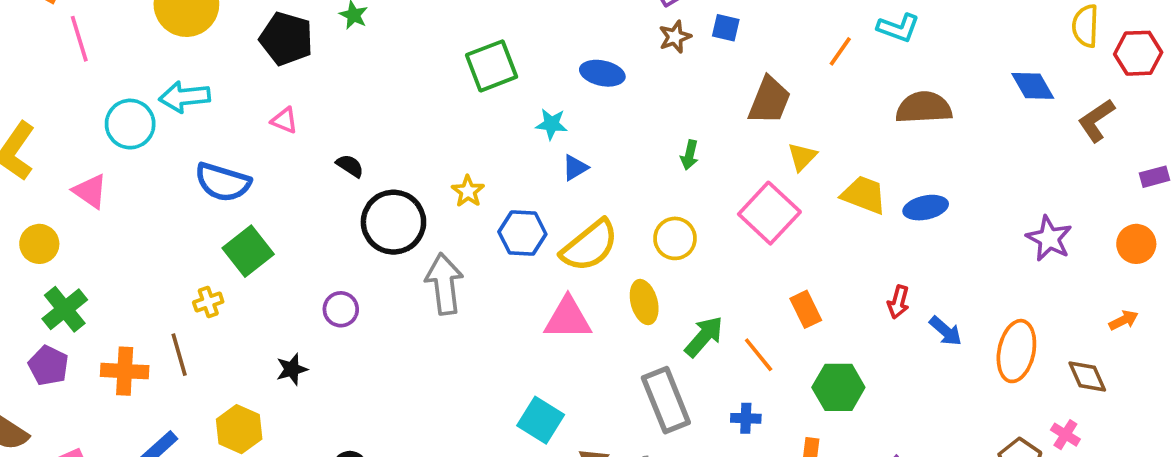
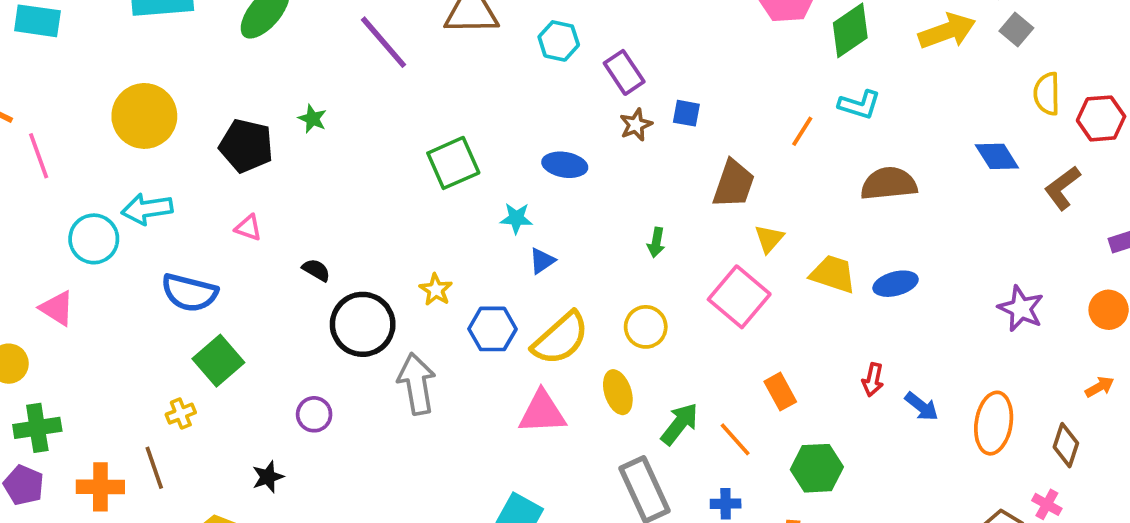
green cross: (65, 309) -> (37, 428), turned 33
brown diamond: (1087, 376) -> (1066, 445), turned 45

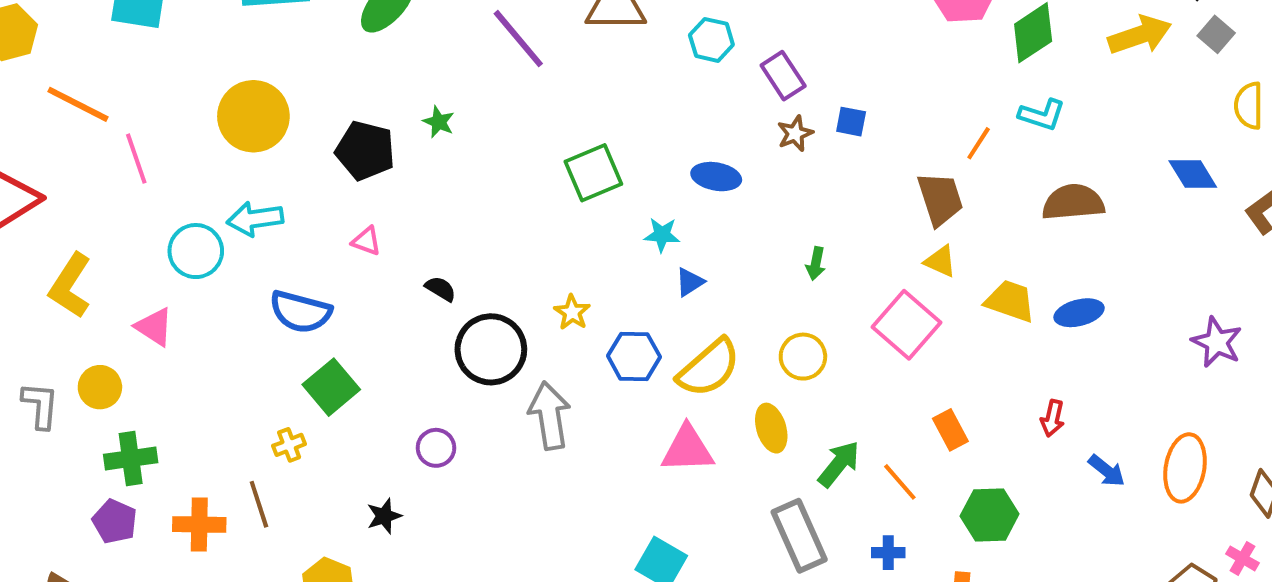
brown trapezoid: (734, 184) -> (940, 199), moved, turned -38
yellow triangle: (769, 239) -> (940, 261), turned -48
blue arrow: (922, 407) -> (1107, 471), moved

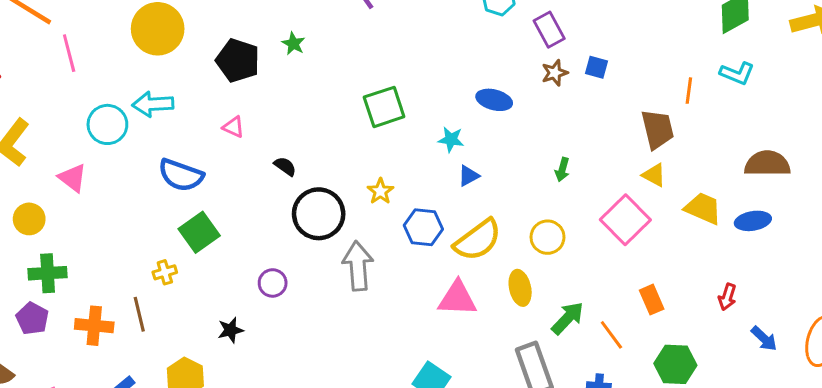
orange line: (979, 143) -> (689, 91), turned -30
green square: (593, 173) -> (384, 107), moved
brown semicircle: (1073, 202) -> (767, 164), moved

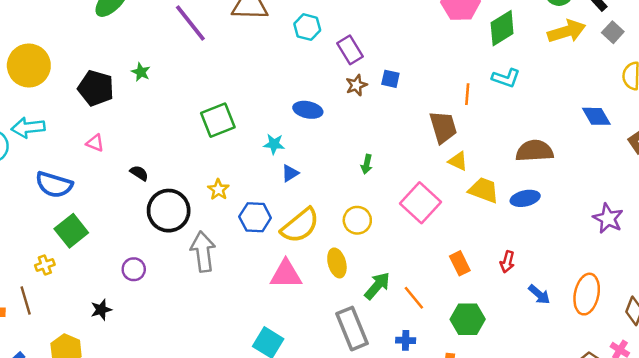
yellow triangle: (654, 175) -> (458, 161), moved
orange rectangle: (652, 300) -> (460, 263), moved

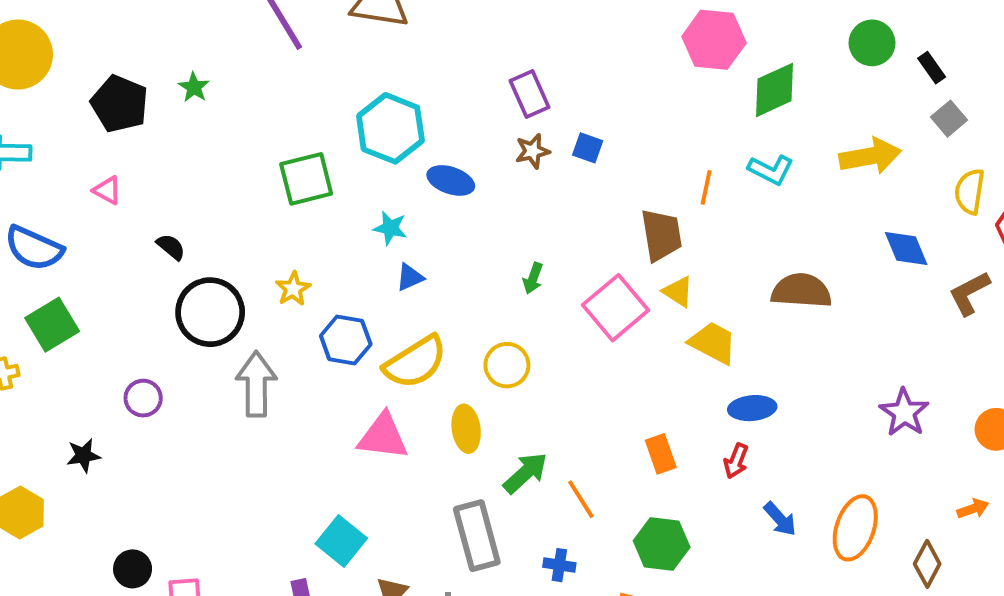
cyan hexagon: (307, 27) -> (390, 128), moved, size x1.6
yellow arrow: (567, 31) -> (870, 156), moved
blue ellipse: (525, 198) -> (752, 408), moved
pink square: (420, 203) -> (615, 308), moved

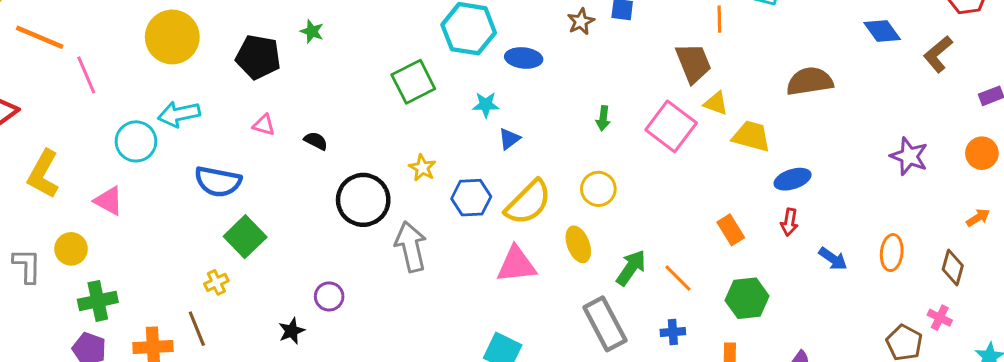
black semicircle: (171, 247) -> (316, 141), moved
purple circle: (143, 398) -> (329, 296), moved
orange ellipse: (855, 528) -> (892, 253), size x0.7

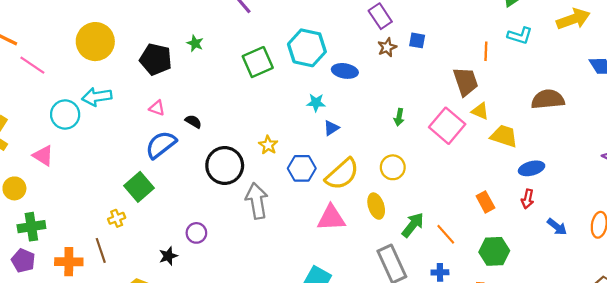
pink line: (86, 75) -> (32, 65), turned -36
green square: (413, 82) -> (258, 62), moved
blue semicircle: (218, 182) -> (161, 145), moved, turned 128

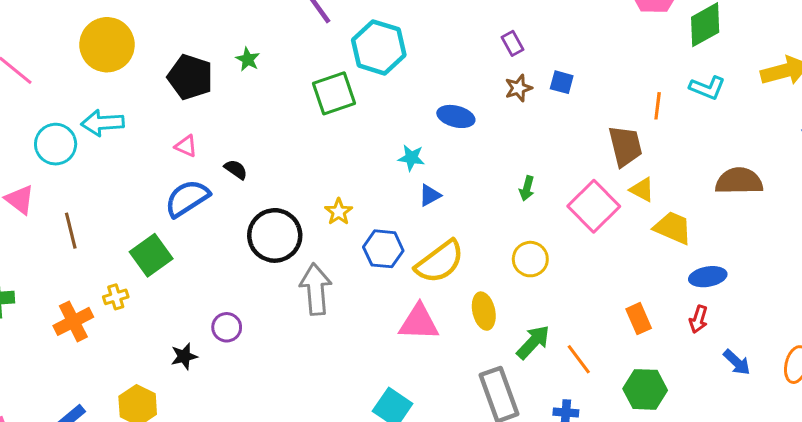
purple rectangle: (380, 16) -> (512, 43), size x0.7
cyan hexagon: (307, 48) -> (379, 47), moved
yellow circle: (393, 167) -> (530, 259), moved
brown line: (101, 250) -> (71, 231), moved
orange cross: (69, 262) -> (73, 321), moved, turned -32

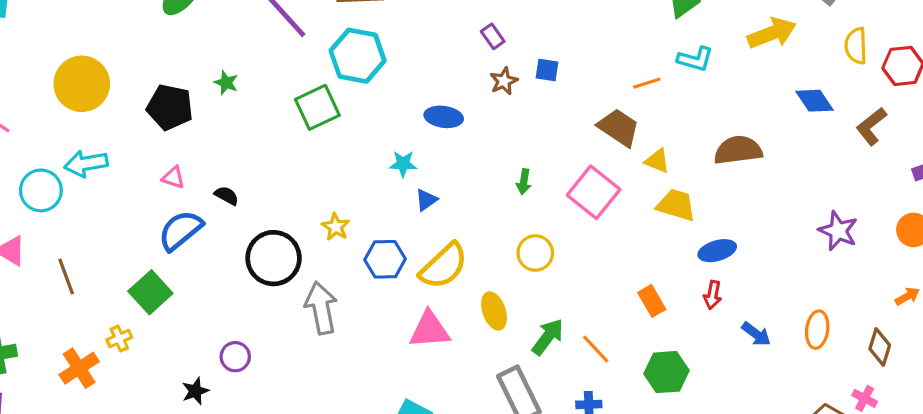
orange line: (658, 106) -> (647, 83), turned 72
brown trapezoid: (625, 146) -> (619, 128), turned -36
yellow triangle: (642, 190) -> (657, 161), moved

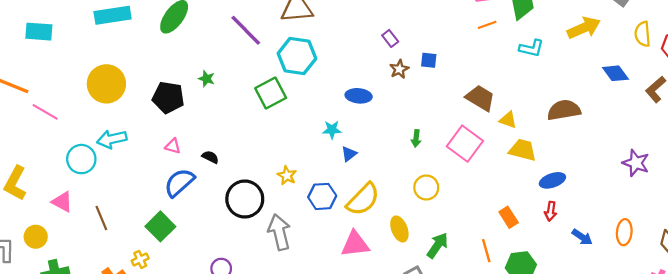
orange line: (647, 83) -> (487, 25), moved
orange line: (596, 349) -> (486, 251), moved, turned 30

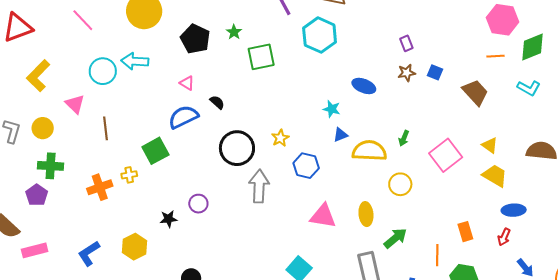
green square: (271, 93) -> (261, 57), moved
brown trapezoid: (480, 98) -> (475, 92), moved
yellow semicircle: (363, 199) -> (369, 151), moved, turned -148

